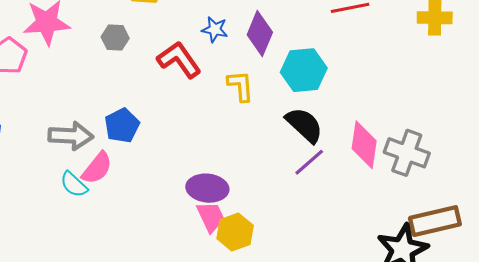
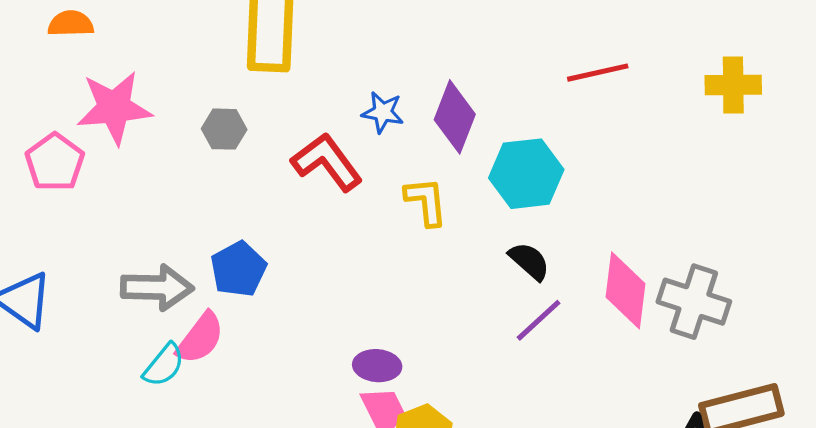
black semicircle: (304, 125) -> (529, 261), size x0.7
cyan semicircle: (74, 184) -> (164, 365), turned -92
purple ellipse: (207, 188) -> (377, 366), size x0.7

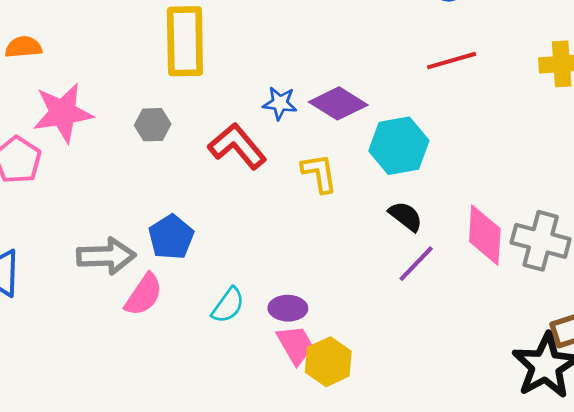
purple diamond: (455, 117) -> (338, 103), turned -76
cyan semicircle: (164, 365) -> (228, 305), moved

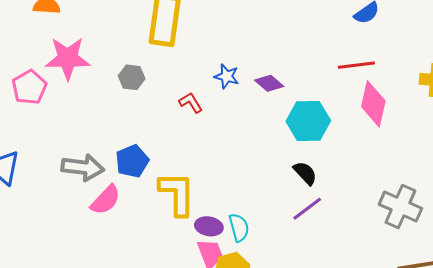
purple diamond: (338, 103) -> (269, 83), size x0.7
red L-shape: (237, 146) -> (191, 103), size x0.6
yellow L-shape: (319, 173) -> (177, 194), moved, size x1.5
pink diamond: (485, 235) -> (373, 104), moved
cyan semicircle: (228, 305) -> (239, 227), moved, turned -60

